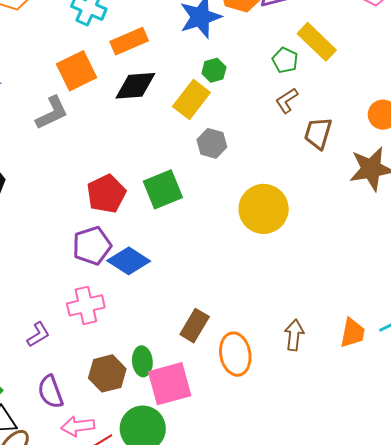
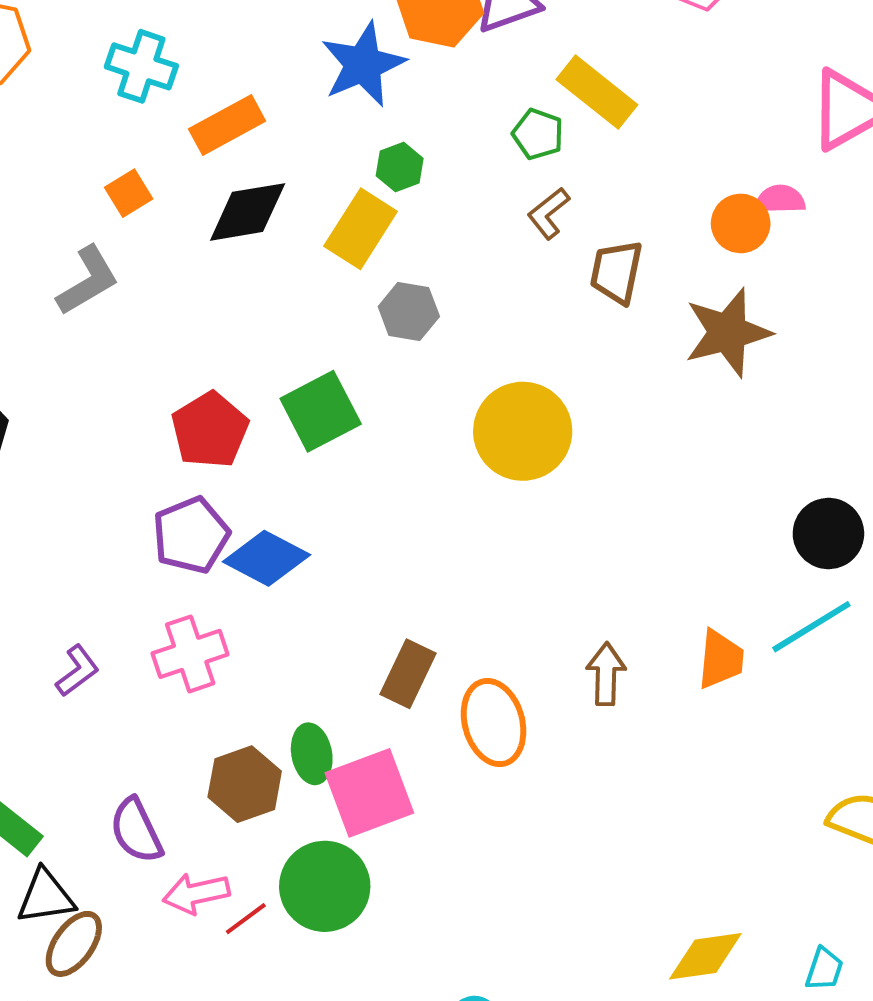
orange square: (76, 71) -> (129, 193), size x0.6
purple L-shape: (38, 335) -> (77, 671), moved

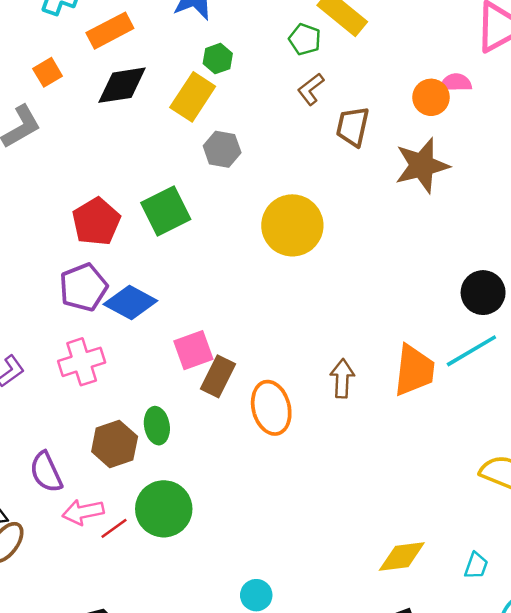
orange trapezoid: (721, 659) -> (414, 370), size x1.4
pink square: (369, 793) -> (193, 350), moved, size x0.7

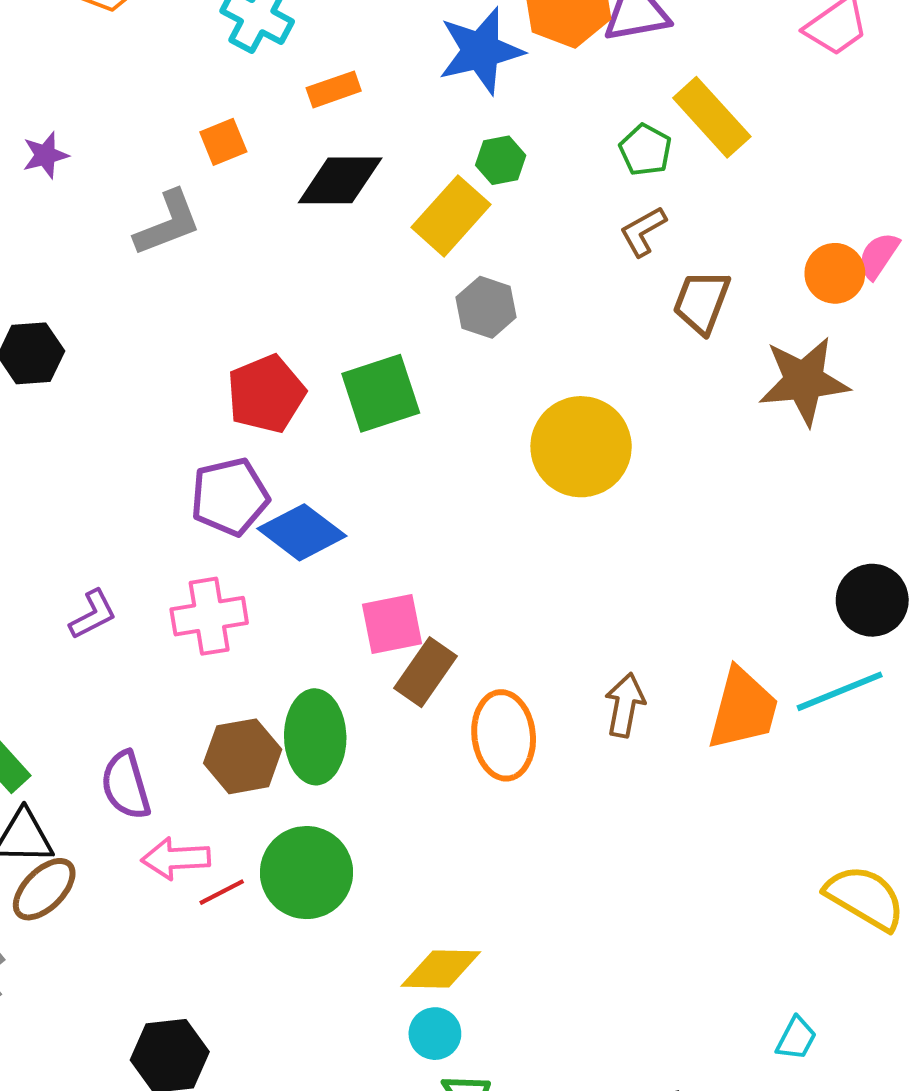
orange rectangle: (110, 31) -> (334, 89), size x0.7
pink semicircle: (456, 83) -> (879, 256), turned -64
green ellipse: (157, 426) -> (315, 737), size x1.5
yellow diamond: (402, 556) -> (441, 969), moved

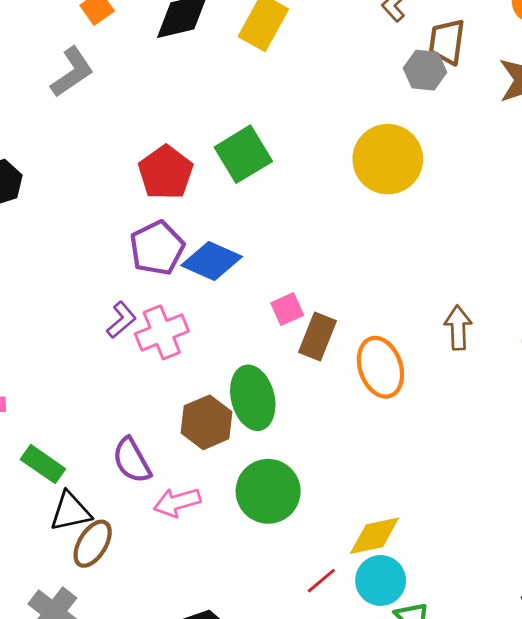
gray hexagon: (486, 307) -> (425, 70), moved
purple L-shape: (93, 615) -> (121, 320), moved
pink square: (392, 624) -> (287, 309), size x0.7
red line: (222, 892) -> (321, 581), moved
cyan circle: (435, 1034) -> (381, 580), size x1.4

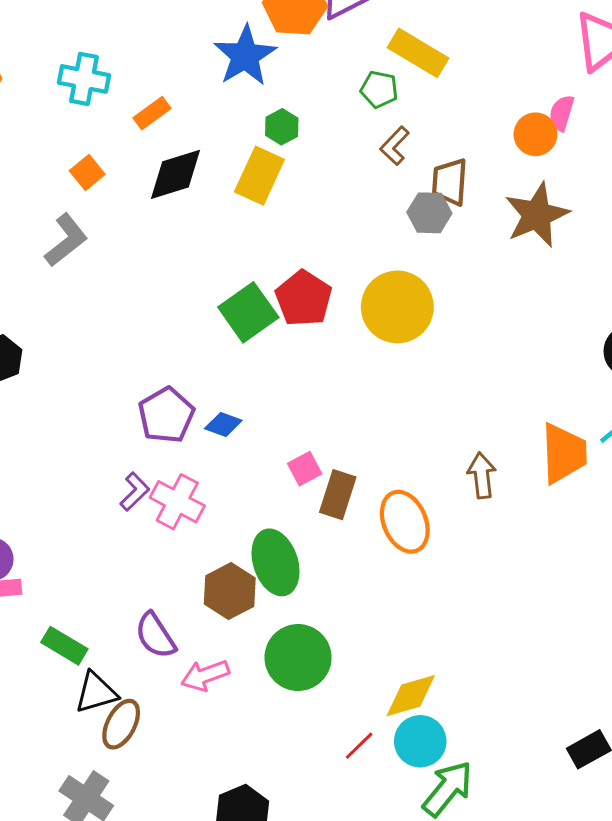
red pentagon: (166, 173) -> (304, 298), moved
blue diamond: (212, 261) -> (223, 425), size x0.6
pink cross: (162, 332) -> (177, 502), turned -36

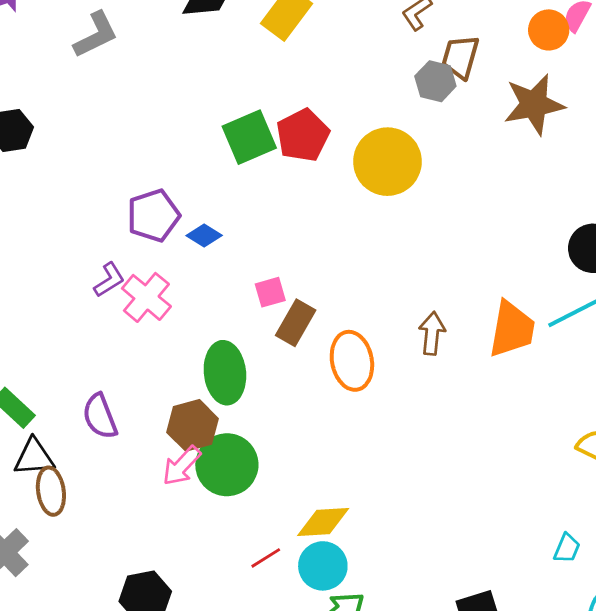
brown hexagon: (230, 591) -> (193, 425), moved
pink arrow: (205, 675) -> (182, 466), moved, turned -39
brown ellipse: (121, 724) -> (51, 491), turned -48

